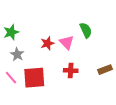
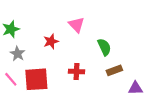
green semicircle: (86, 30) -> (104, 47), moved
pink triangle: (67, 42) -> (76, 25), moved

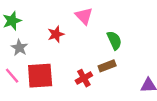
brown rectangle: (114, 70) -> (107, 66), moved
red cross: (76, 71) -> (84, 78), moved, turned -32

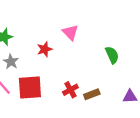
green semicircle: (114, 40) -> (112, 55), moved
brown rectangle: (107, 66) -> (92, 94), moved

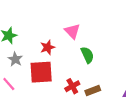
green semicircle: (112, 55) -> (87, 55), moved
red square: (30, 88) -> (41, 72), moved

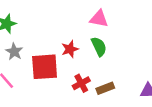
pink triangle: (72, 31) -> (99, 19), moved, turned -35
red star: (48, 47) -> (70, 49), moved

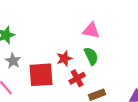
red cross: (81, 83) -> (77, 78), moved

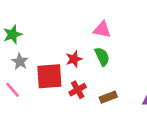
red cross: (77, 78) -> (78, 90), moved

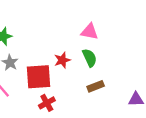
red cross: (78, 90) -> (47, 103), moved
brown rectangle: (108, 97) -> (96, 86), moved

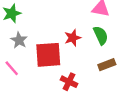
red cross: (47, 103) -> (69, 82), moved, turned -35

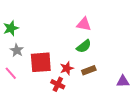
green semicircle: (101, 35) -> (84, 46), turned 77
red star: (73, 38) -> (67, 68), moved

